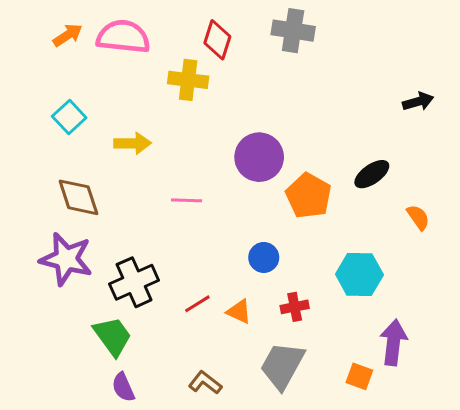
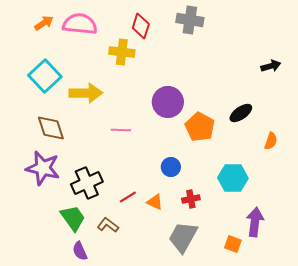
cyan square: (69, 117) -> (45, 76), size x1.5
yellow arrow: (133, 143) -> (86, 93), size x1.4
orange semicircle: (418, 217) -> (271, 141), turned 54
brown L-shape: (205, 383) -> (108, 225), moved

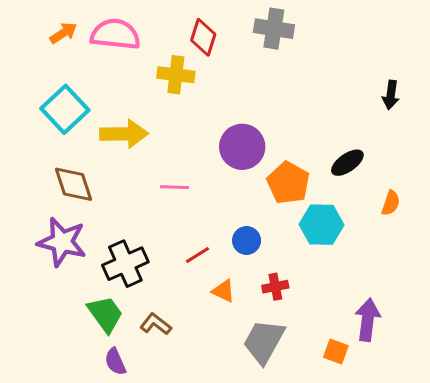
black arrow: (271, 66) -> (391, 95), turned 114
cyan hexagon: (233, 178) -> (321, 225), moved
red line: (128, 197) -> (197, 255), moved

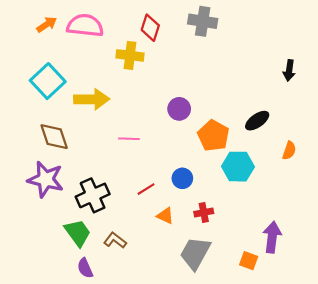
purple circle: (242, 147) -> (179, 109), size x0.7

